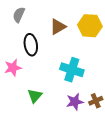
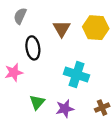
brown triangle: (58, 27) -> (62, 29), turned -30
purple star: (75, 102) -> (65, 109), moved

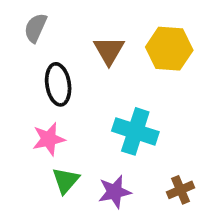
pink star: (14, 72) -> (49, 139), moved

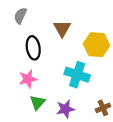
yellow hexagon: (169, 49) -> (96, 45), moved

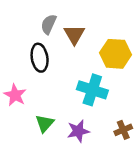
gray semicircle: (20, 16) -> (49, 24), moved
pink star: (28, 79) -> (15, 95), moved, turned -30

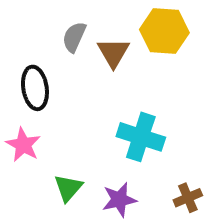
yellow hexagon: (116, 54) -> (164, 31), moved
black ellipse: (40, 58) -> (35, 88), moved

